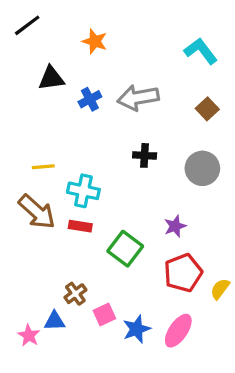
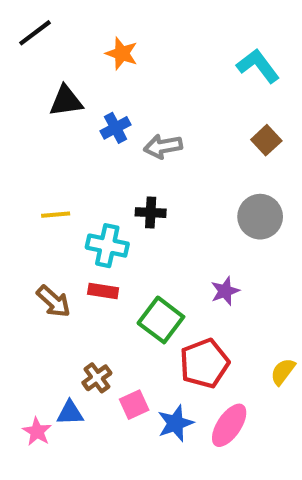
gray arrow: (138, 98) -> (163, 146), moved, size x0.7
black cross: (145, 155) -> (151, 213), moved
brown arrow: (37, 212) -> (54, 301), moved, size x0.7
red pentagon: (183, 273) -> (204, 363), moved

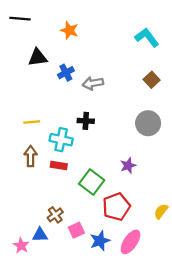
black line: (35, 33) -> (20, 19), turned 42
brown arrow: (54, 301) -> (31, 156), moved, turned -132

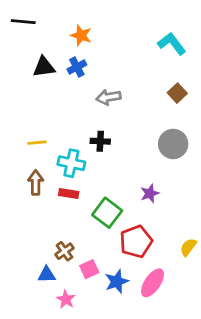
blue cross: (66, 73) -> (77, 67), moved
pink star: (21, 245) -> (66, 299), moved

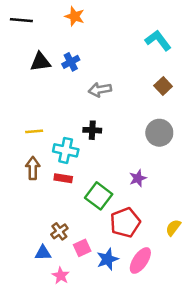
orange star: (81, 35) -> (75, 16), moved

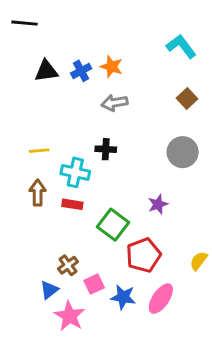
orange star: (75, 16) -> (112, 67), moved
blue triangle: (43, 253) -> (49, 290), turned -36
blue star: (107, 259) -> (123, 297), turned 30
pink star: (61, 276) -> (69, 316), size x1.5

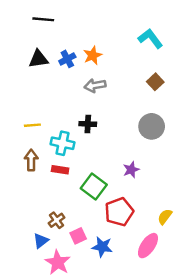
black line: (25, 23) -> (43, 19), moved
orange star: (112, 67) -> (93, 55), turned 30
pink ellipse: (161, 299) -> (148, 246), moved

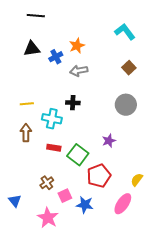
blue cross: (67, 59) -> (56, 57), moved
red rectangle: (60, 170) -> (54, 148), moved
blue triangle: (41, 241) -> (15, 201), moved, turned -32

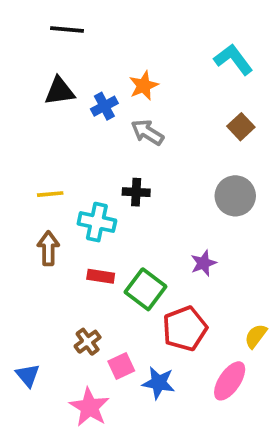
gray arrow: (79, 71) -> (147, 132), turned 42

